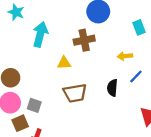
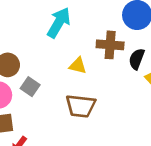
black semicircle: (112, 88) -> (137, 59), moved
gray square: (34, 105) -> (30, 87), moved

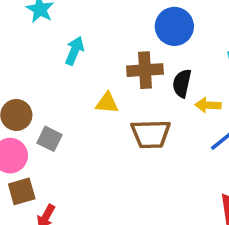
cyan arrow: (59, 23) -> (75, 51), size x0.7
brown trapezoid: (81, 106) -> (151, 134), moved

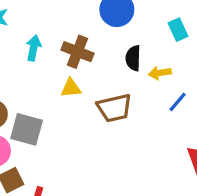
brown cross: (145, 70) -> (77, 52), moved, turned 36
gray square: (49, 139) -> (27, 129), size x1.5

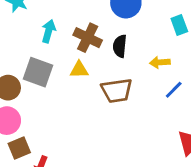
black semicircle: (133, 58) -> (120, 46), moved
gray square: (27, 129) -> (38, 72), moved

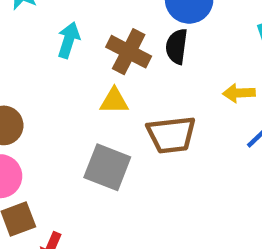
black semicircle: (120, 46) -> (177, 46), moved
gray square: (38, 72) -> (107, 167), moved

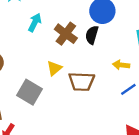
yellow triangle: (114, 101) -> (54, 68), moved, turned -49
gray square: (107, 167) -> (29, 92), moved

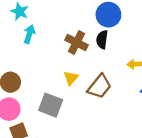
cyan arrow: (35, 22) -> (29, 34), moved
brown trapezoid: (82, 82) -> (99, 86), turned -44

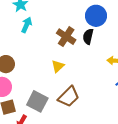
brown trapezoid: (99, 86) -> (69, 97), moved
gray square: (51, 105) -> (37, 101), moved

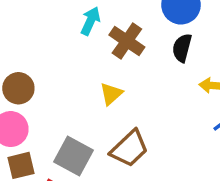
cyan arrow: (27, 25) -> (90, 21), moved
black semicircle: (88, 36) -> (182, 48), moved

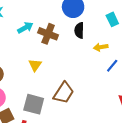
cyan arrow: (90, 21) -> (25, 28), turned 49
yellow triangle: (111, 94) -> (35, 65), moved

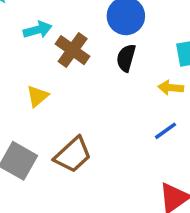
yellow arrow: (101, 47) -> (171, 88), moved

